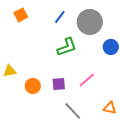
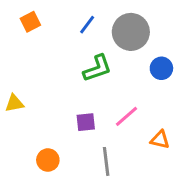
orange circle: (33, 86) -> (48, 160), moved
orange triangle: (110, 108) -> (160, 140), moved
gray line: (73, 111) -> (106, 161), turned 36

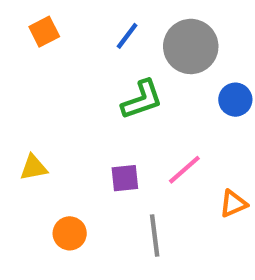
yellow triangle: (14, 103) -> (34, 168), moved
orange triangle: (160, 140) -> (233, 204), turned -36

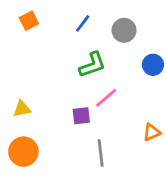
gray circle: (191, 46) -> (124, 30), size x0.7
pink line: (184, 170) -> (106, 98), moved
orange circle: (70, 233) -> (23, 152), moved, size x1.4

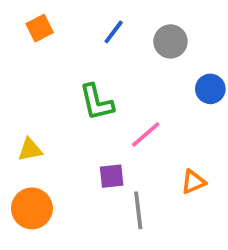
green L-shape: (92, 65) -> (96, 102), moved, turned 96
purple square: (81, 116) -> (112, 176), moved
orange triangle: (152, 132) -> (193, 182), moved

